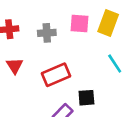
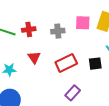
black square: (86, 98) -> (95, 64), moved

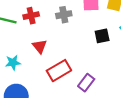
red rectangle: (66, 63) -> (59, 71), moved
black square: (95, 64) -> (102, 36), moved

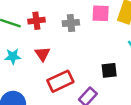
black square: (102, 36) -> (109, 70), moved
cyan star: (13, 63) -> (13, 56), moved

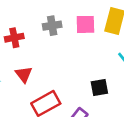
gray cross: (71, 23) -> (52, 26), moved

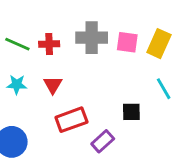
gray cross: (52, 26) -> (92, 38), size x1.5

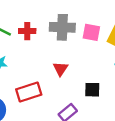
red triangle: (53, 85) -> (60, 69), moved
red rectangle: (71, 120) -> (29, 92), moved

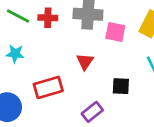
pink square: (91, 32) -> (115, 32), moved

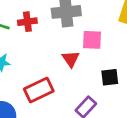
pink square: (115, 32) -> (92, 40), moved

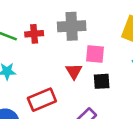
black square: (110, 77) -> (102, 81), moved

